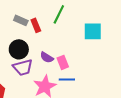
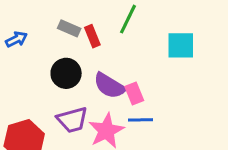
purple semicircle: (47, 57) -> (109, 86), size x1.5
purple trapezoid: (23, 67) -> (72, 120), moved

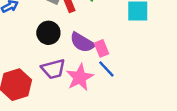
blue line: (140, 120) -> (106, 69), turned 48

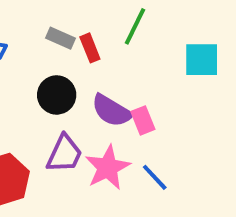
purple trapezoid: (53, 69) -> (64, 154), turned -50
blue line: (106, 69) -> (155, 177), moved

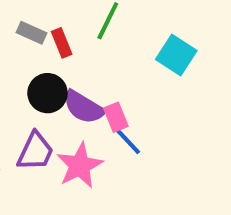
cyan square: (202, 60) -> (176, 55), turned 33
black circle: (57, 95) -> (48, 93), moved
blue line: (155, 177) -> (128, 141), moved

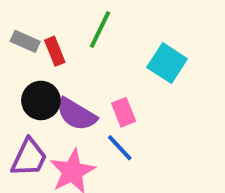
pink rectangle: (116, 117) -> (124, 112), moved

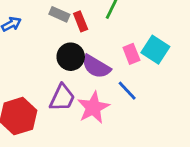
cyan square: (167, 63) -> (155, 50), moved
pink rectangle: (124, 112) -> (131, 54), moved

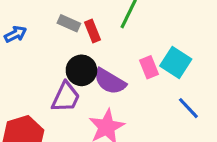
blue line: (127, 91) -> (188, 108), moved
purple trapezoid: (62, 98) -> (66, 97), moved

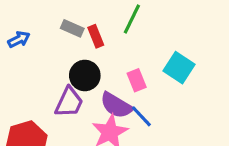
pink rectangle: (149, 67) -> (137, 80), moved
purple semicircle: (110, 81) -> (116, 105), moved
blue line: (188, 108) -> (141, 116), moved

